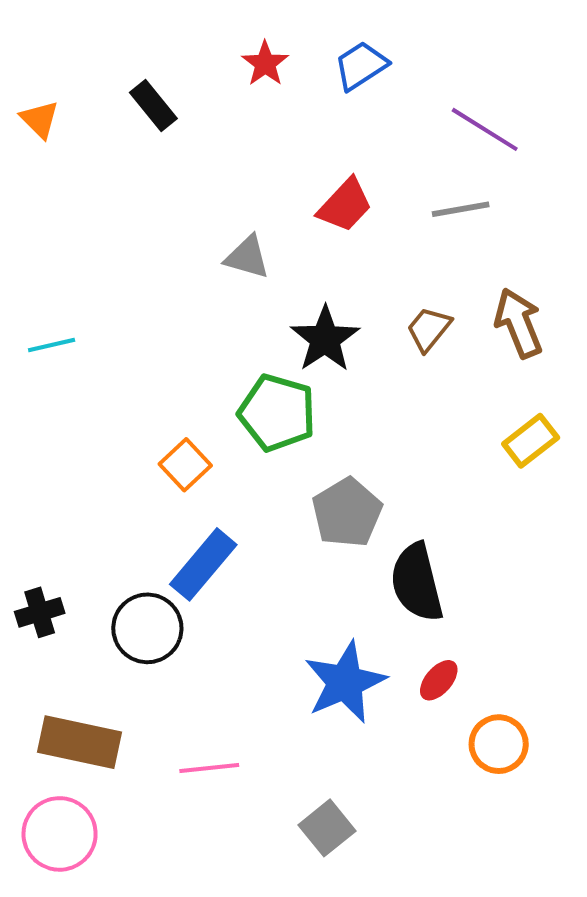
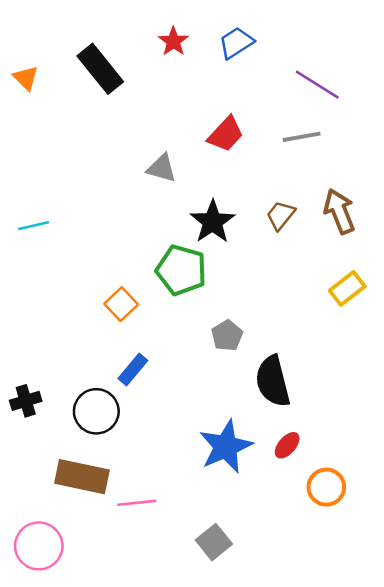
black rectangle: (153, 105) -> (100, 69), size x1.5
gray pentagon: (347, 513) -> (227, 335), size x0.7
blue rectangle: (203, 564) -> (133, 369), size x0.7
brown rectangle: (80, 742) -> (82, 477), moved

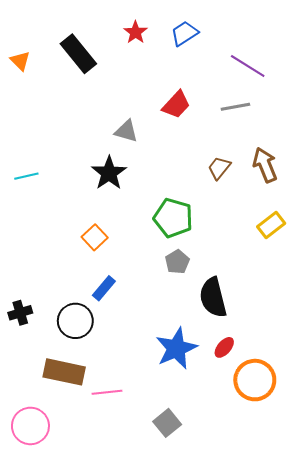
black star: (213, 222) -> (109, 173), moved
green pentagon: (181, 270) -> (173, 218), moved
orange circle: (326, 487) -> (255, 380), size x1.4

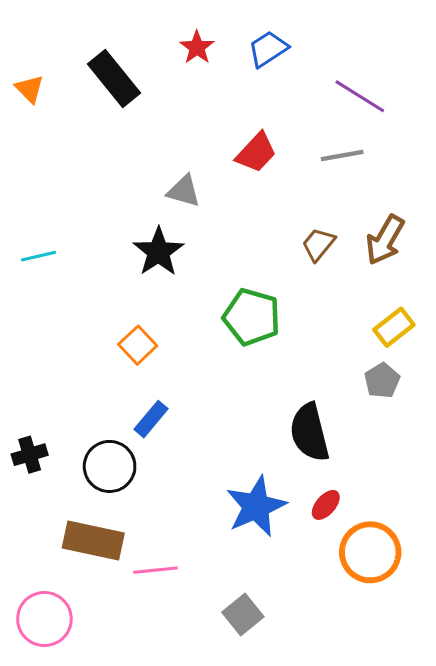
brown arrow: (265, 165) -> (385, 240), turned -128
gray pentagon: (177, 262) -> (382, 381), moved

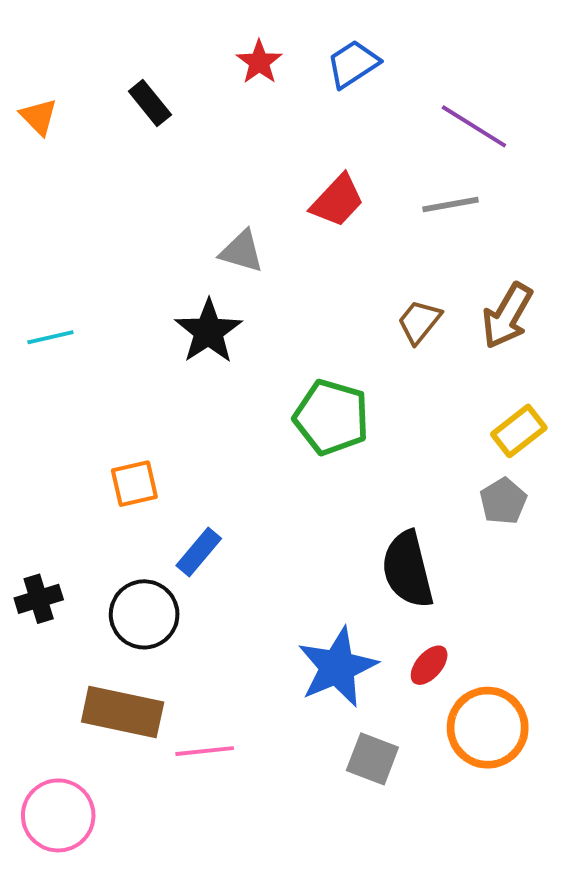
black rectangle: (114, 78) -> (150, 103), size x0.6
orange square: (138, 345) -> (134, 484), moved, turned 30
gray square: (243, 615) -> (372, 759), moved, turned -30

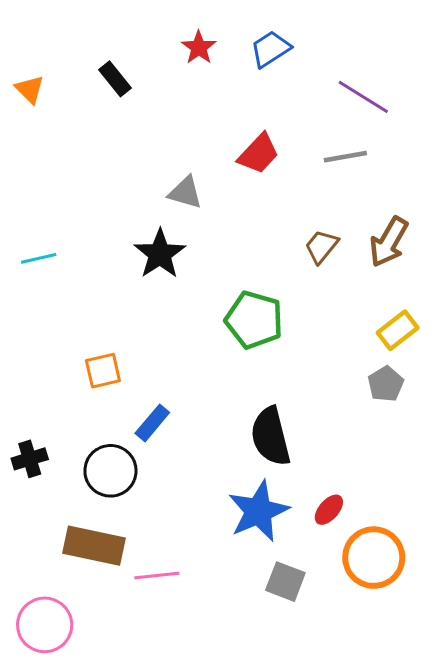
black semicircle: (408, 570) -> (271, 436), moved

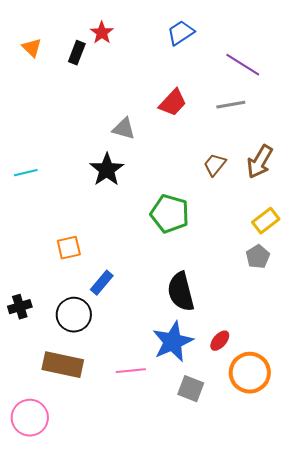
red star: (199, 47) -> (102, 33), moved
black rectangle: (115, 79) -> (77, 53), turned 60
orange triangle: (30, 89) -> (32, 48), moved
pink line: (157, 576) -> (131, 371), moved

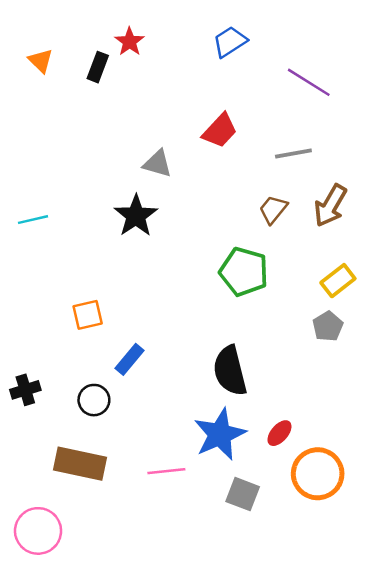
gray line: (231, 105) -> (293, 153), moved
green pentagon: (170, 214) -> (244, 272), moved
black circle: (74, 315) -> (94, 400), size x0.7

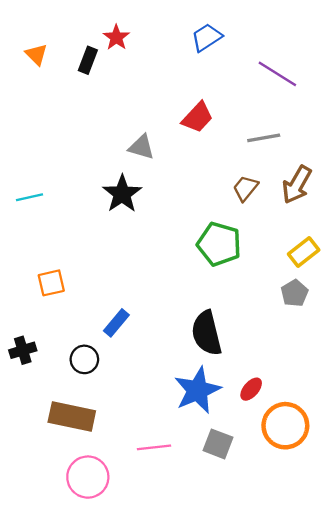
orange square: (88, 315) -> (51, 283), moved
pink line: (166, 471) -> (154, 447), moved
pink circle: (38, 531) -> (88, 477), moved

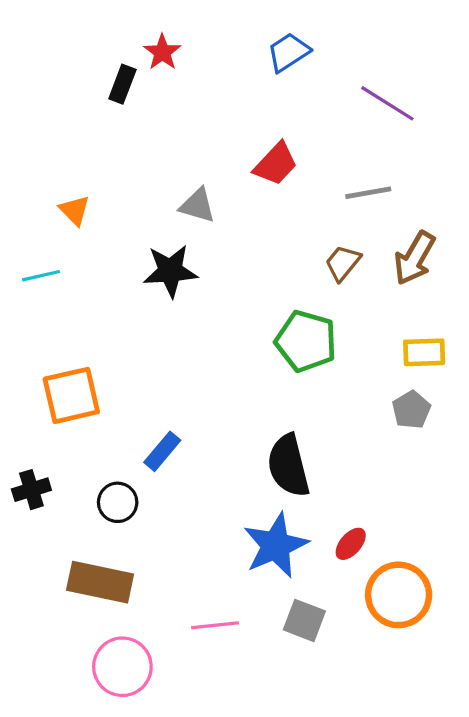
orange triangle: (36, 55) -> (75, 210), moved
black star: (122, 194) -> (170, 271), turned 30
yellow rectangle: (304, 252) -> (424, 352), turned 36
orange square: (51, 283) -> (71, 395), size x1.5

